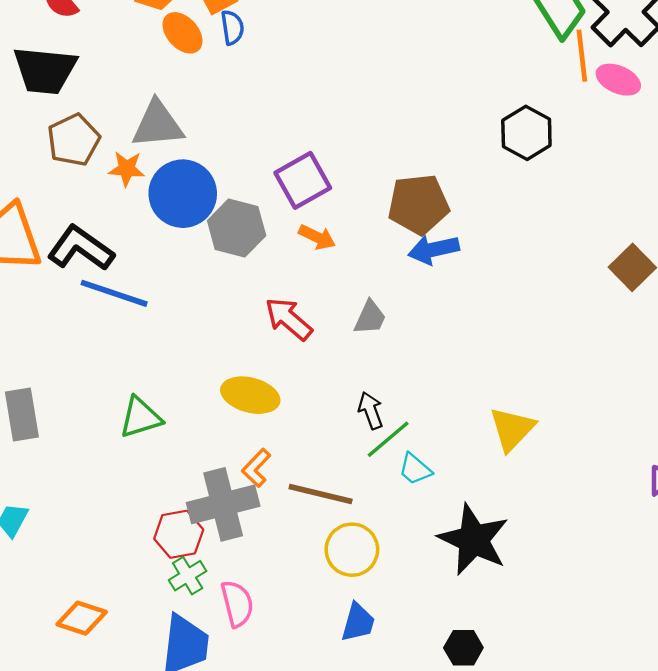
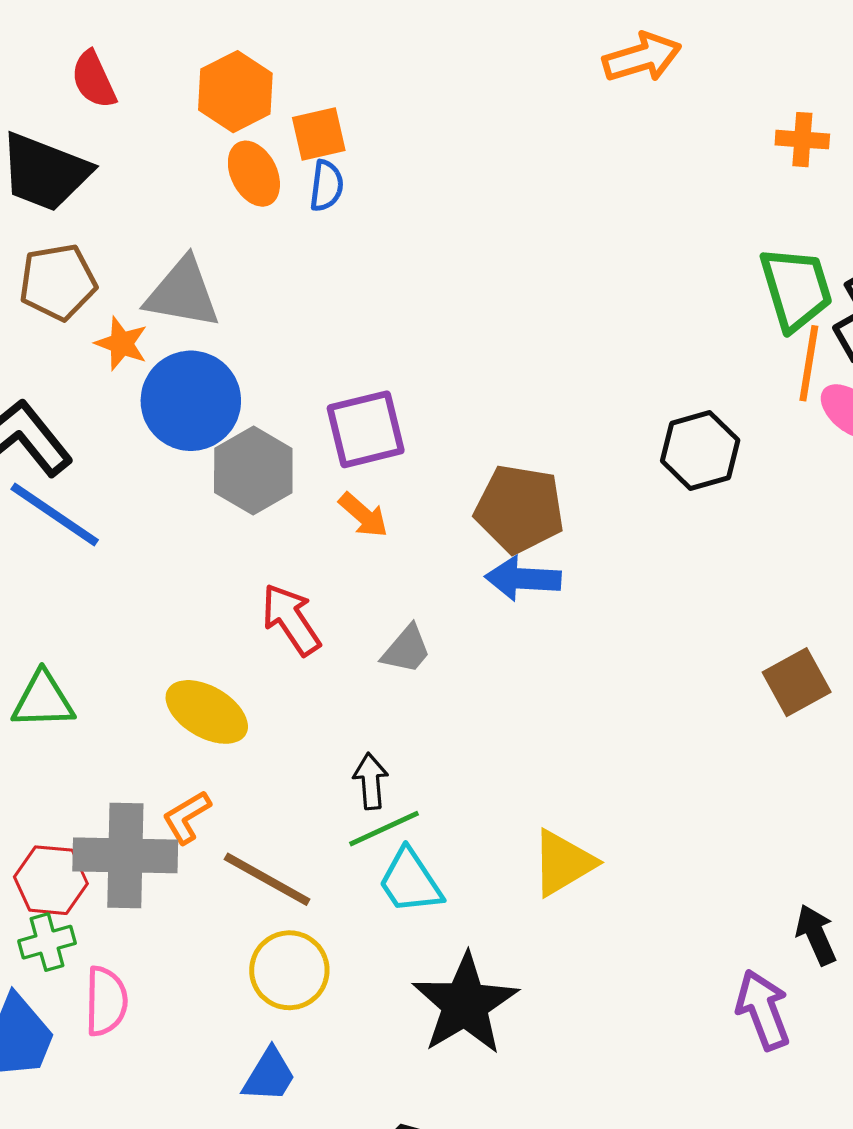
cyan trapezoid: (415, 469) -> (410, 881), size x1.4

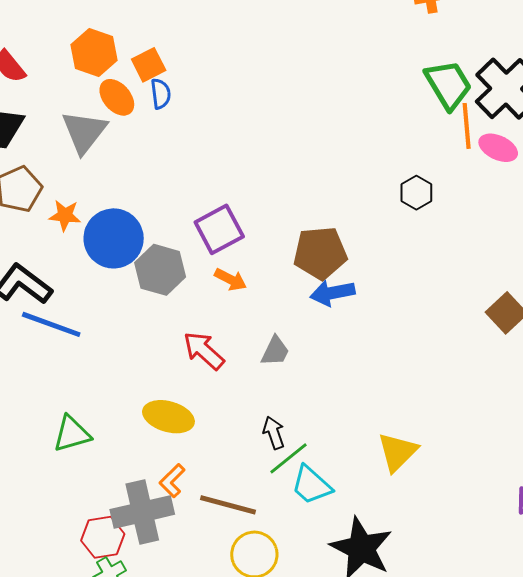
gray triangle: (183, 293) -> (84, 132), moved, turned -48
black hexagon: (700, 451) -> (416, 193), size x0.7

